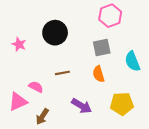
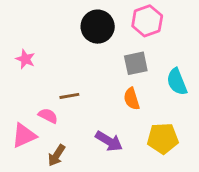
black circle: (55, 33) -> (98, 27), moved
brown line: (62, 73) -> (69, 96), moved

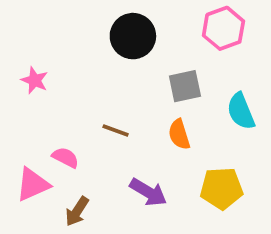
pink hexagon: (147, 21) -> (223, 28), moved
brown line: (69, 96) -> (116, 130), moved, turned 30

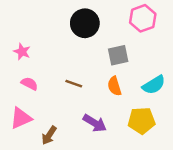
cyan semicircle: (241, 111) -> (154, 85), moved, turned -100
pink semicircle: (65, 157) -> (29, 84), moved

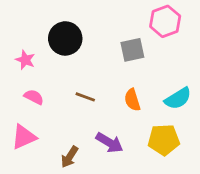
black circle: (85, 23) -> (65, 38), moved
gray square: (118, 55) -> (132, 50), moved
brown arrow: (49, 135) -> (70, 157), moved

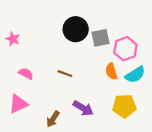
pink hexagon: (165, 21) -> (125, 49), moved
black circle: (65, 38) -> (76, 29), moved
pink star: (25, 60) -> (13, 39), moved
orange semicircle: (132, 100) -> (111, 71), moved

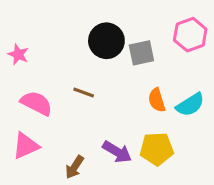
pink hexagon: (125, 49) -> (190, 35), moved
pink semicircle: (26, 74) -> (36, 103), size x1.5
brown line: (65, 74) -> (84, 92), moved
yellow pentagon: (124, 106) -> (157, 149), moved

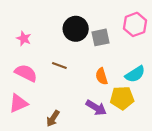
pink star: (18, 54) -> (24, 38), moved
orange semicircle: (157, 100) -> (102, 76), moved
yellow pentagon: (157, 149) -> (122, 98), moved
purple arrow: (117, 152) -> (96, 108), moved

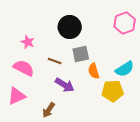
gray square: (100, 37) -> (81, 54), moved
pink star: (24, 38) -> (28, 42), moved
purple arrow: (96, 108) -> (65, 85), moved

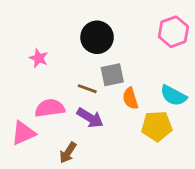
brown line: (55, 61) -> (87, 89), moved
pink semicircle: (24, 68) -> (50, 108), moved, turned -35
cyan semicircle: (125, 69) -> (173, 96), turned 60

